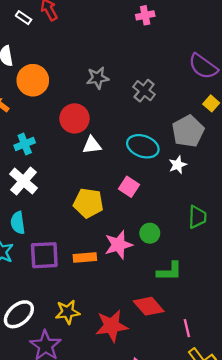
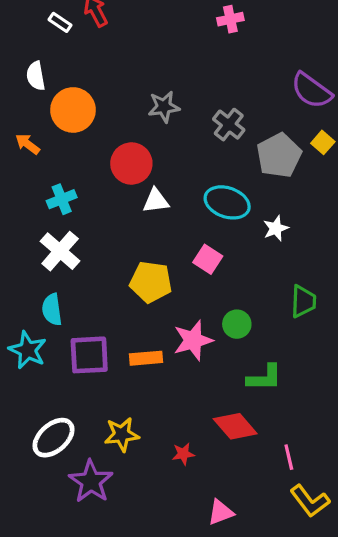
gray pentagon: (188, 131) -> (279, 155), moved
red star: (112, 326) -> (183, 454), size x0.5

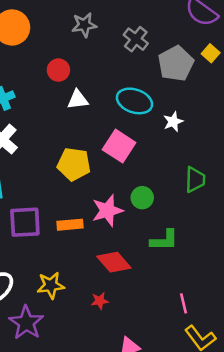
red circle: (131, 163) -> (58, 70), size x0.7
pink square: (208, 259) -> (119, 146), size x1.4
red diamond: (235, 426) -> (114, 262), moved

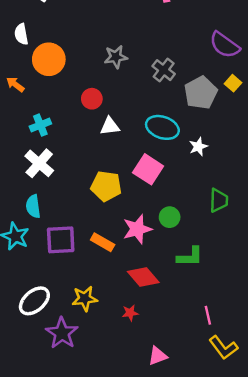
orange rectangle: (70, 225) -> (103, 242), turned 35

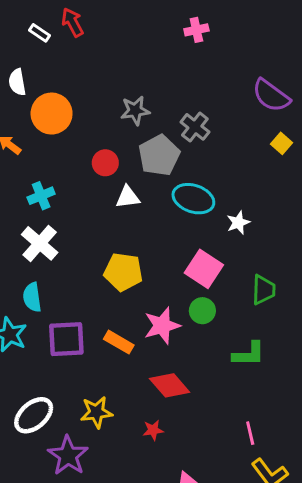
gray pentagon: (201, 93) -> (159, 155), moved
pink square: (148, 169) -> (204, 269), moved
green L-shape: (190, 257) -> (249, 354), moved

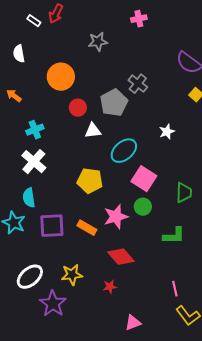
red arrow: (72, 22) -> (56, 14), turned -126
gray star: (135, 111) -> (98, 42), moved
orange circle: (52, 114) -> (61, 77), moved
cyan ellipse: (193, 199) -> (124, 151), moved, turned -60
white star: (238, 223) -> (167, 132), moved

